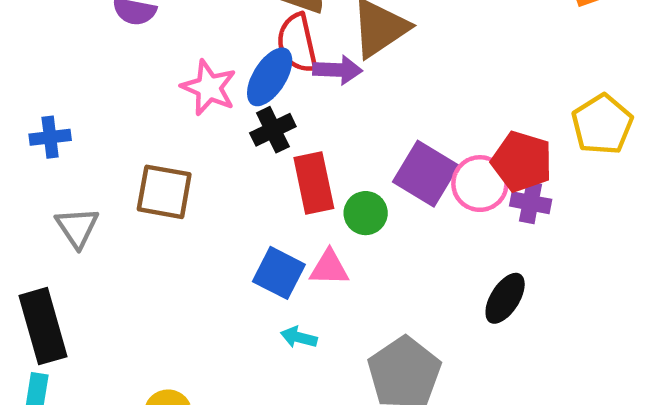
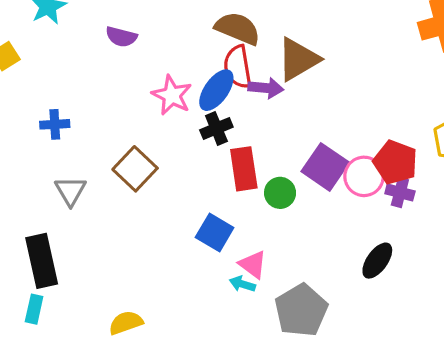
brown square: (164, 192) -> (135, 169), turned 30
pink triangle: (329, 268) -> (253, 264), moved, turned 32
cyan arrow: (299, 337) -> (242, 284), moved

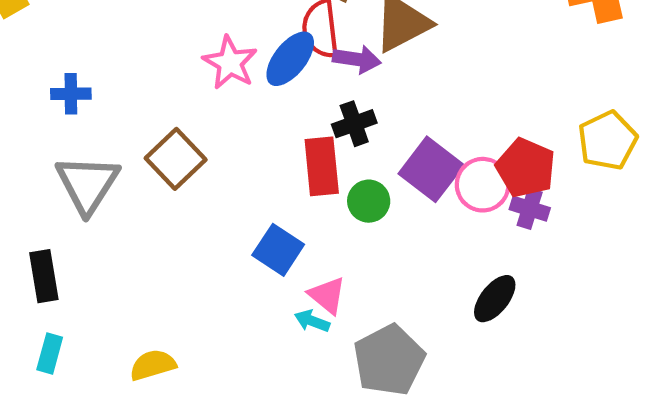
black cross: (216, 128) -> (354, 124), moved
gray triangle: (70, 191) -> (87, 184), size x1.5
black rectangle: (42, 261) -> (44, 276), size x0.7
cyan rectangle: (34, 309) -> (50, 354), moved

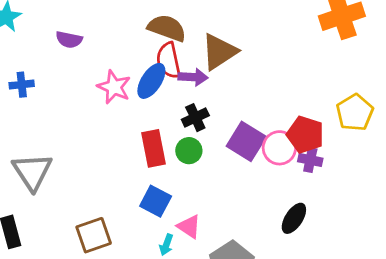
blue cross: (71, 94) -> (22, 85), moved
brown square: (176, 159) -> (94, 235), moved, turned 30
red rectangle: (322, 166) -> (153, 148), moved
green circle: (369, 201) -> (189, 151), moved
cyan arrow: (312, 321) -> (166, 245), moved, turned -85

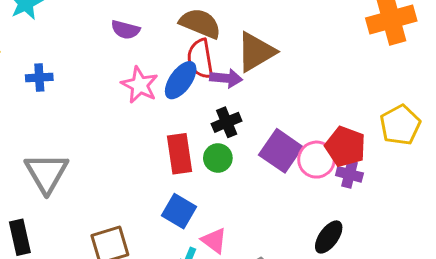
purple semicircle: (69, 40) -> (125, 30), moved

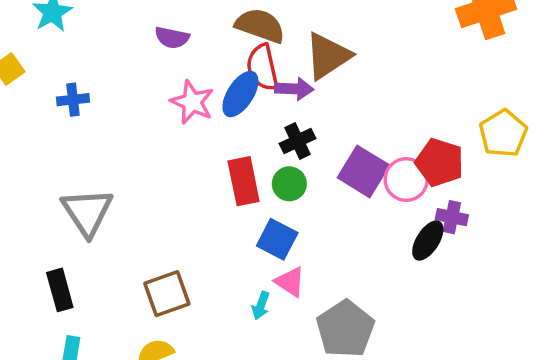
purple cross: (349, 174) -> (452, 217), moved
blue square: (179, 211) -> (277, 239), moved
black ellipse: (329, 237) -> (428, 240), moved

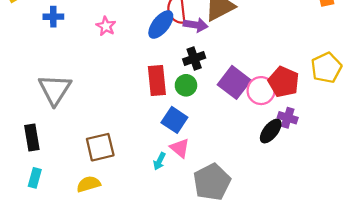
pink star: (192, 102) -> (106, 26), moved, size x0.7

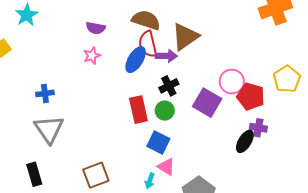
blue cross: (53, 17) -> (45, 93), moved
pink star: (106, 26) -> (92, 56), moved, turned 30
pink circle: (261, 91) -> (232, 82), moved

